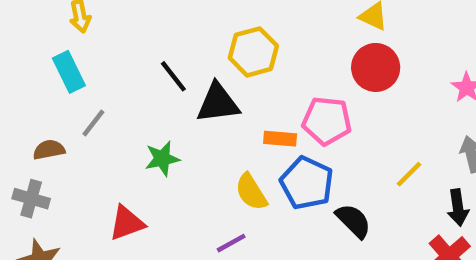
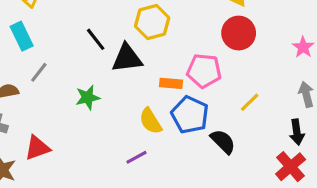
yellow line: (409, 174) -> (250, 102), moved
red triangle: (127, 223) -> (37, 148), moved

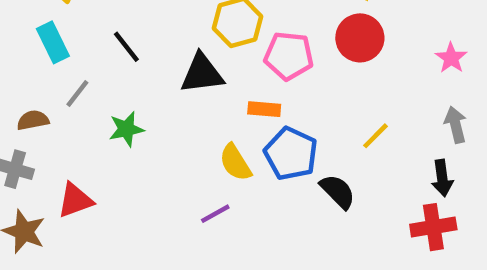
black line: (96, 39) -> (126, 47), moved
pink pentagon: (204, 71) -> (289, 56), moved
green star: (88, 97) -> (126, 129), moved
red cross: (291, 167) -> (433, 227), turned 32

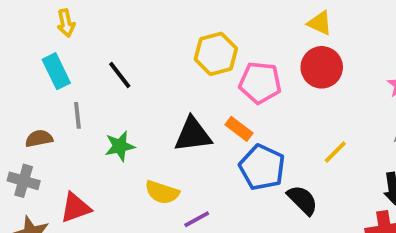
black triangle: (202, 74) -> (193, 135), moved
gray line: (77, 94) -> (77, 115), turned -44
orange rectangle: (264, 109) -> (239, 129), turned 32
yellow semicircle: (235, 163) -> (162, 192), moved, turned -40

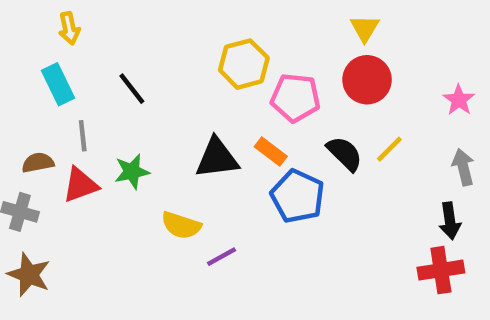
yellow triangle: (320, 23) -> (365, 28), turned 36
yellow line: (335, 152) -> (389, 149), moved
black semicircle: (302, 200) -> (345, 154), moved
red triangle: (76, 208) -> (80, 185), moved

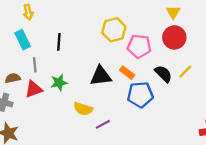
black line: (132, 89) -> (59, 42), turned 42
blue pentagon: (298, 196) -> (140, 95), turned -30

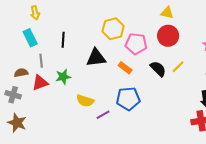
yellow triangle: (173, 12) -> (167, 13), turned -48
black triangle: (101, 76) -> (96, 58), moved
blue pentagon: (140, 95) -> (128, 99), moved

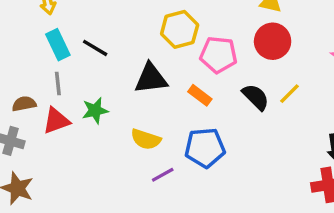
cyan rectangle: (30, 38) -> (58, 45), moved
black line: (63, 40) -> (95, 48), turned -63
yellow semicircle: (85, 101) -> (146, 139), moved

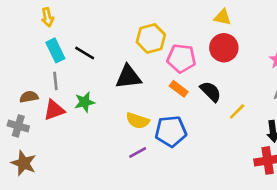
yellow line: (289, 94) -> (237, 111), moved
orange rectangle: (200, 95) -> (179, 89), moved
yellow semicircle: (146, 139) -> (138, 121), moved

